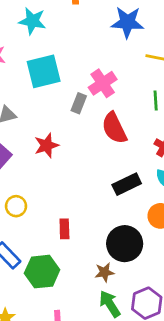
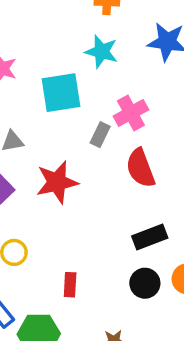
cyan star: (32, 21) -> (102, 52), moved
red star: (46, 145) -> (57, 182), size x1.4
black circle: (125, 244) -> (145, 283), moved, size x0.7

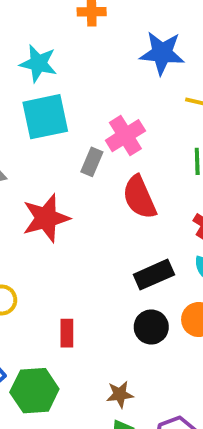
cyan star: (102, 52) -> (38, 63), moved

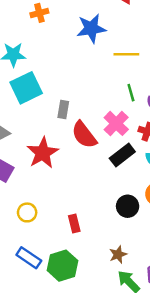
pink cross: (125, 136) -> (116, 123), moved
red semicircle: (139, 197) -> (84, 135), moved
black rectangle: (154, 275) -> (122, 155), moved

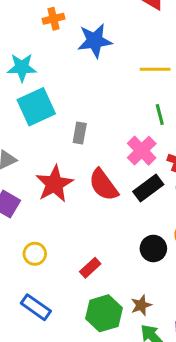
blue star: (91, 28) -> (95, 41), moved
red semicircle: (84, 135) -> (103, 185), moved
red rectangle: (74, 223) -> (90, 268), turned 60
green hexagon: (62, 266) -> (104, 313), moved

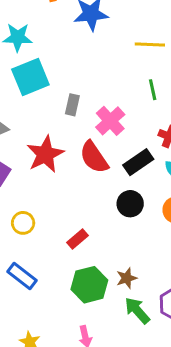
pink cross: (142, 151) -> (110, 121), moved
black circle: (153, 248) -> (130, 204), moved

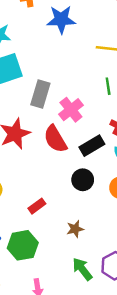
gray rectangle: (72, 105) -> (40, 94), size x1.5
brown star: (127, 278) -> (75, 229), moved
green hexagon: (89, 285) -> (23, 245), moved

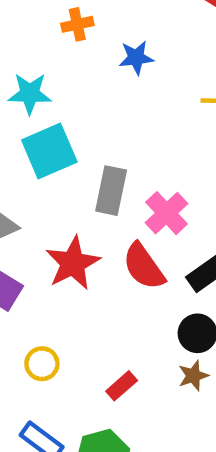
blue star: (61, 19) -> (136, 58), size x0.7
brown star: (75, 229) -> (193, 376), moved

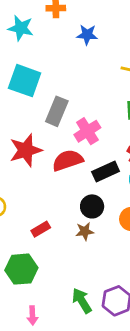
cyan star: (30, 94) -> (21, 28), moved
cyan square: (49, 151) -> (25, 81), turned 32
red semicircle: (144, 266) -> (68, 160), turned 96

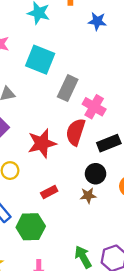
pink cross: (87, 131) -> (94, 107), turned -30
red star: (26, 150) -> (42, 143), moved
red semicircle: (68, 160) -> (76, 132), turned -56

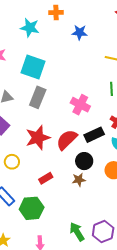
gray rectangle: (68, 88) -> (38, 97), moved
red semicircle: (76, 132) -> (67, 140), moved, turned 30

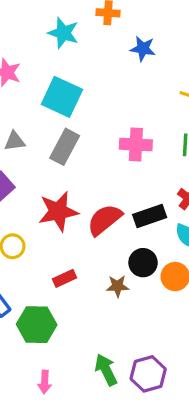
pink cross: (80, 105) -> (136, 145), moved, turned -30
black circle: (84, 161) -> (143, 263), moved

